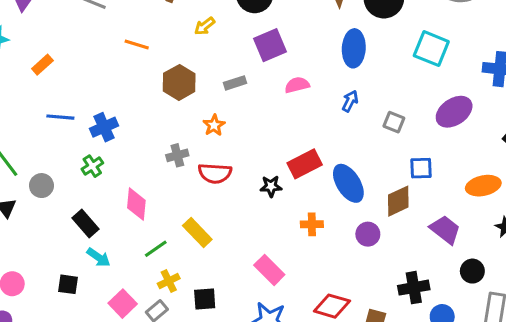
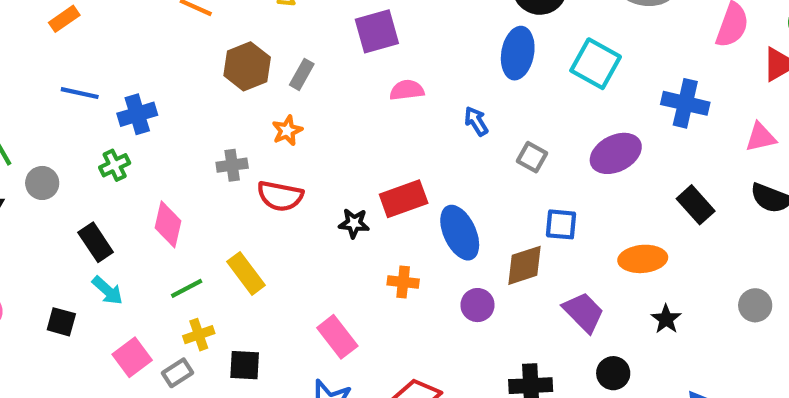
blue ellipse: (354, 48) -> (518, 53), moved
gray rectangle: (235, 83) -> (302, 74), moved, turned -50
blue arrow: (350, 101) -> (476, 121), turned -65

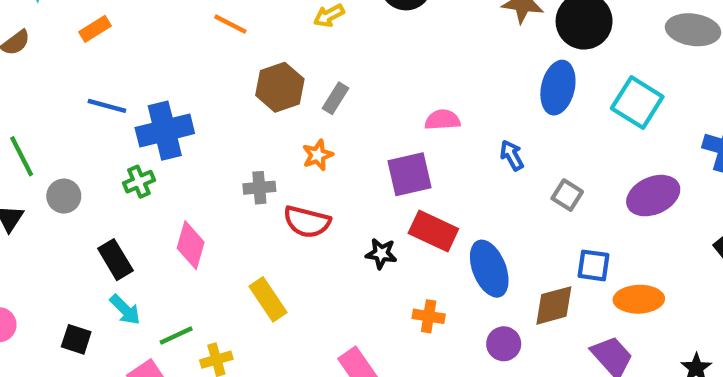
purple square: (377, 31) -> (409, 174), moved
blue cross: (137, 114) -> (165, 131), size x1.4
red rectangle: (404, 199) -> (433, 231), turned 42
orange ellipse: (643, 259) -> (639, 299), moved
green line: (187, 288) -> (176, 335), moved

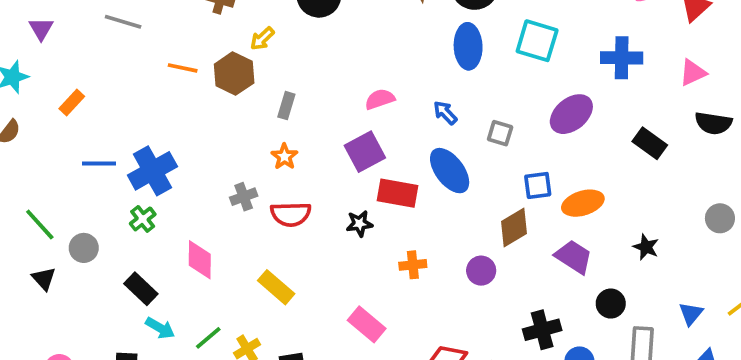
brown hexagon: (280, 87) -> (234, 74), moved
blue ellipse: (489, 269) -> (450, 171), moved

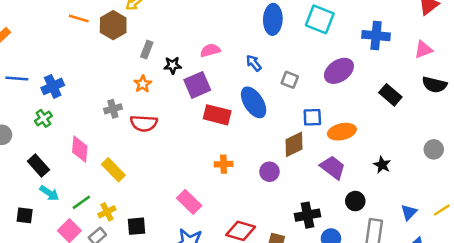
blue cross: (152, 171) -> (53, 86), size x0.7
black star: (359, 224) -> (173, 65), moved
yellow rectangle: (276, 287) -> (113, 170), moved

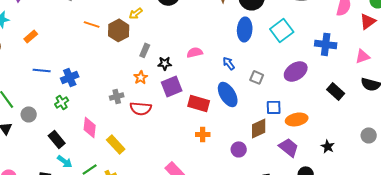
cyan square: (320, 19) -> (282, 30), turned 30
purple square: (197, 85) -> (172, 86), moved
orange cross: (224, 164) -> (203, 134), moved

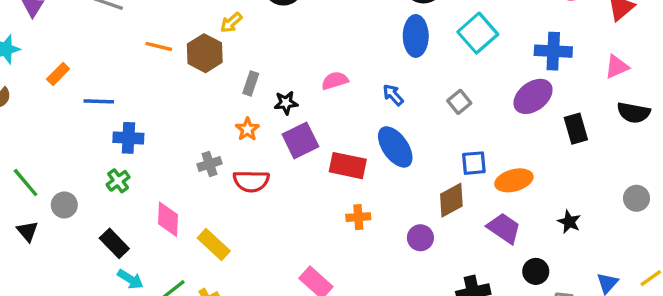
blue line: (42, 70) -> (99, 101), moved
purple ellipse: (296, 71) -> (533, 96), moved
blue cross: (70, 77) -> (128, 138), turned 30
gray square: (257, 77) -> (459, 102), moved, turned 32
black rectangle: (336, 91) -> (576, 129), turned 36

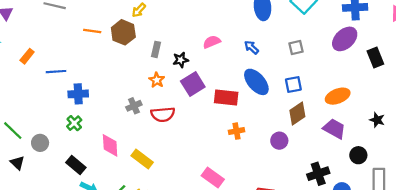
gray square: (459, 102) -> (296, 48), turned 32
blue square: (474, 163) -> (293, 85), moved

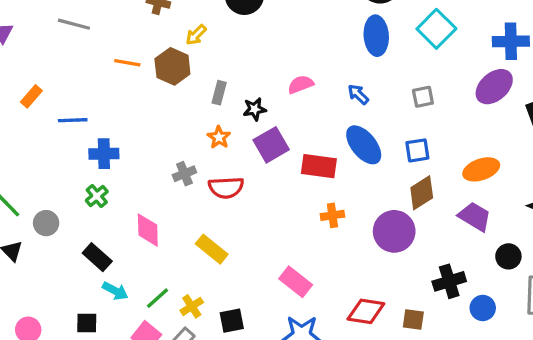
purple circle: (279, 141) -> (394, 231), size x1.6
yellow rectangle: (142, 159) -> (212, 249), moved

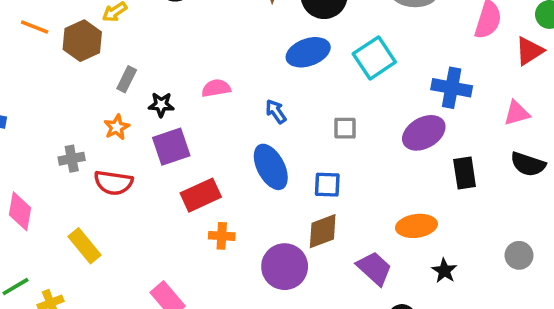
blue ellipse: (376, 36) -> (308, 52), turned 63
red rectangle: (319, 166) -> (201, 195), moved, turned -44
orange ellipse: (481, 169) -> (416, 226), moved

